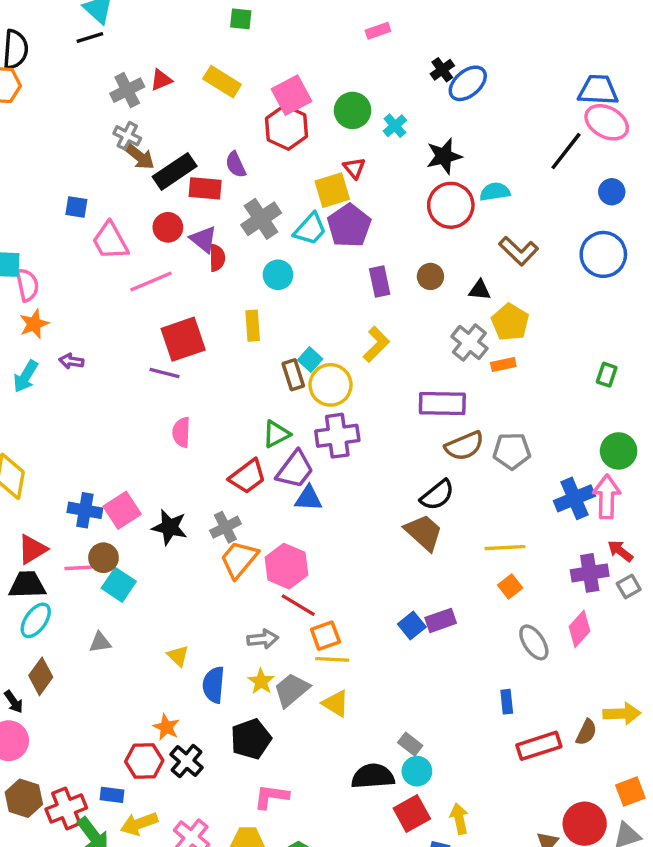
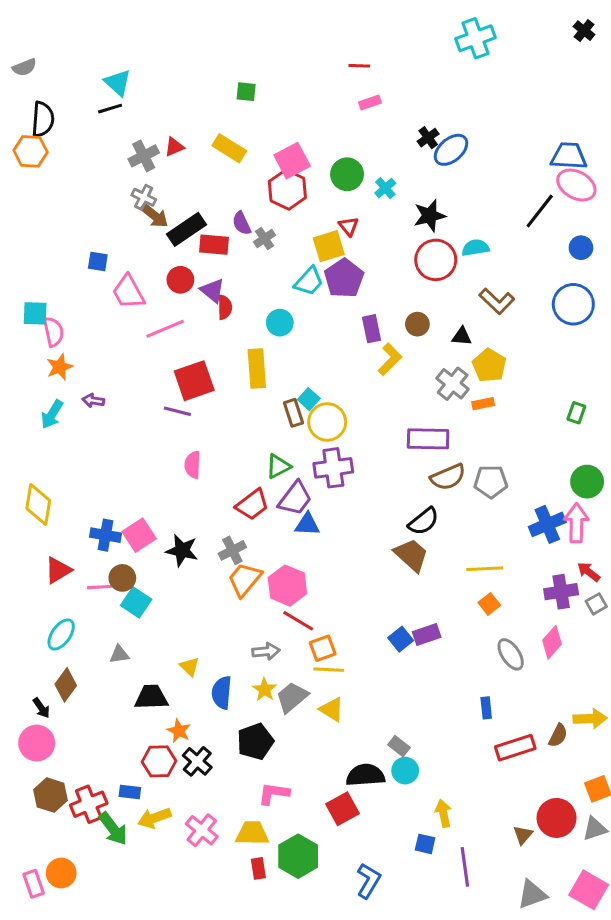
gray cross: (261, 219) -> (264, 239), moved, size x0.6
yellow rectangle: (253, 326) -> (257, 368), size x1.4
yellow L-shape: (376, 344) -> (390, 359), moved
black trapezoid: (27, 585) -> (151, 697), moved
red square: (412, 814) -> (342, 809), moved

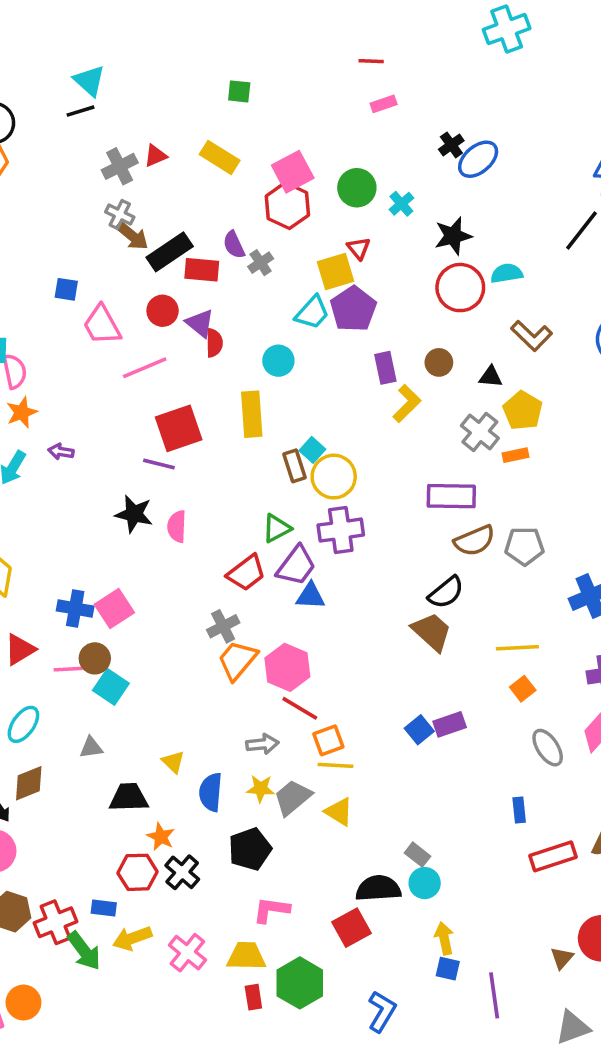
black star: (182, 550) -> (134, 514), moved
brown diamond: (66, 685) -> (29, 783), turned 32
yellow star: (264, 690) -> (261, 789), turned -30
yellow arrow: (443, 813) -> (444, 938), moved

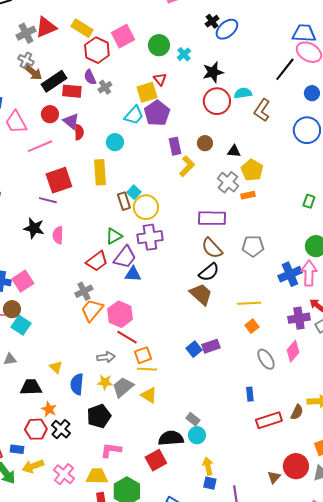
red triangle: (155, 156) -> (46, 27), size x1.6
red hexagon: (287, 206) -> (97, 50), moved
brown L-shape: (532, 336) -> (262, 110), moved, turned 80
brown semicircle: (475, 541) -> (212, 248), moved, turned 70

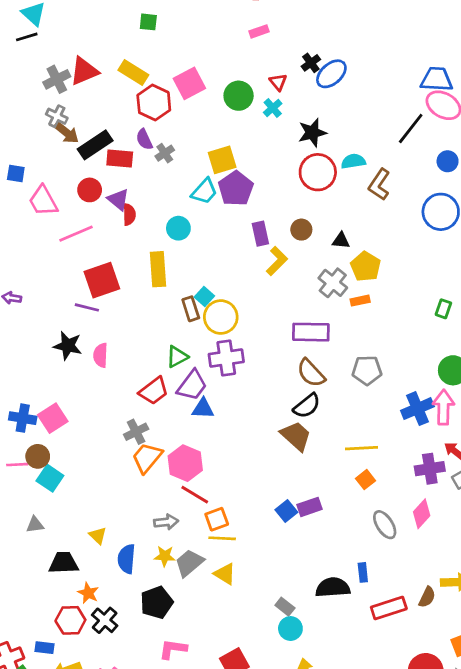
red triangle: (160, 79) -> (278, 82), moved
black semicircle: (171, 438) -> (333, 588), moved

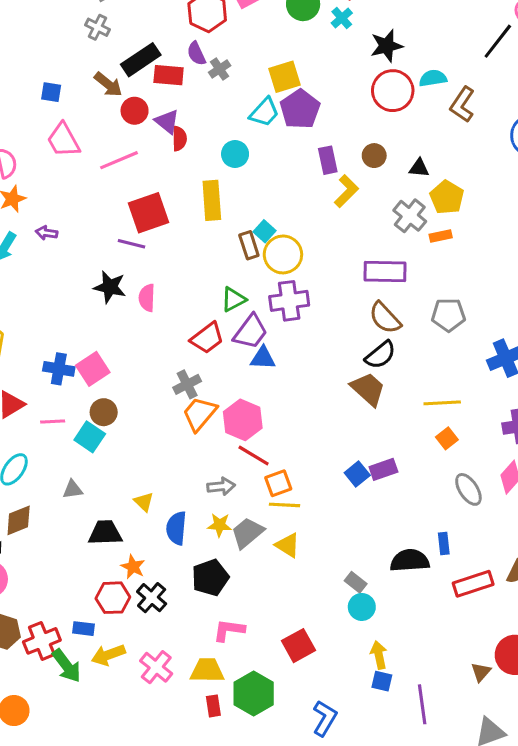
brown arrow: (66, 133) -> (108, 84), moved
pink trapezoid: (43, 201) -> (63, 140), moved
brown circle: (38, 456) -> (104, 412), moved

